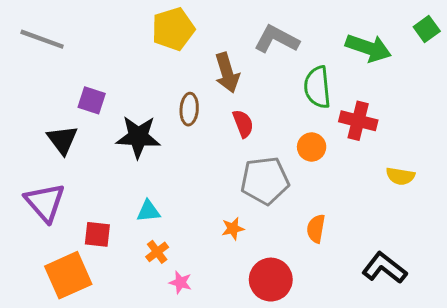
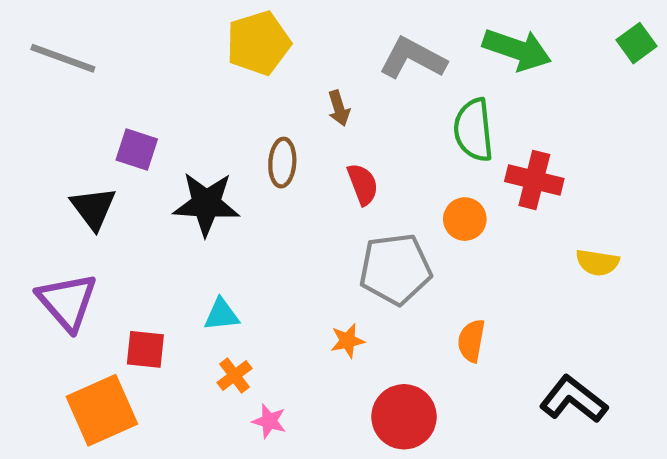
green arrow: (368, 48) -> (517, 50), moved
brown arrow: (227, 73) -> (339, 108), size x0.6

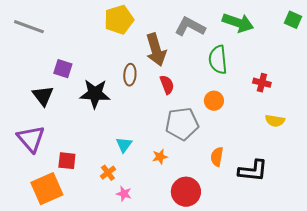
green square: (636, 43) -> (293, 20), turned -30
brown arrow: (339, 108) -> (156, 50), size x2.0
red cross: (534, 180) -> (262, 83), moved, size x0.7
cyan triangle: (221, 315) -> (124, 145), moved, turned -48
black L-shape: (573, 399) -> (253, 171), moved, turned 148

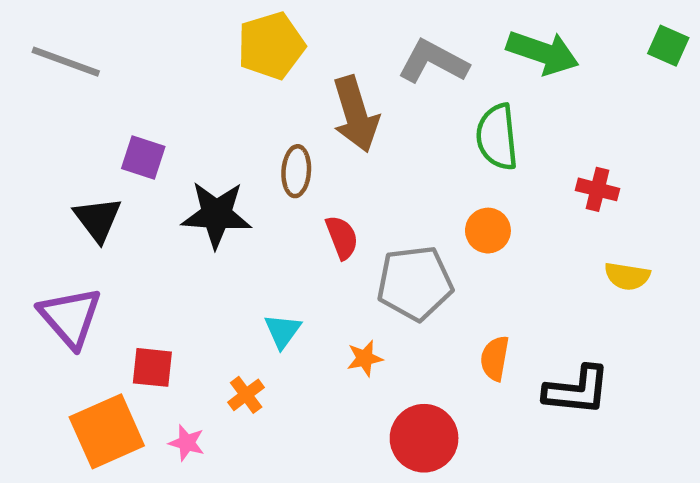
red semicircle: (167, 85) -> (342, 237), moved
pink star: (124, 194) -> (187, 443), moved

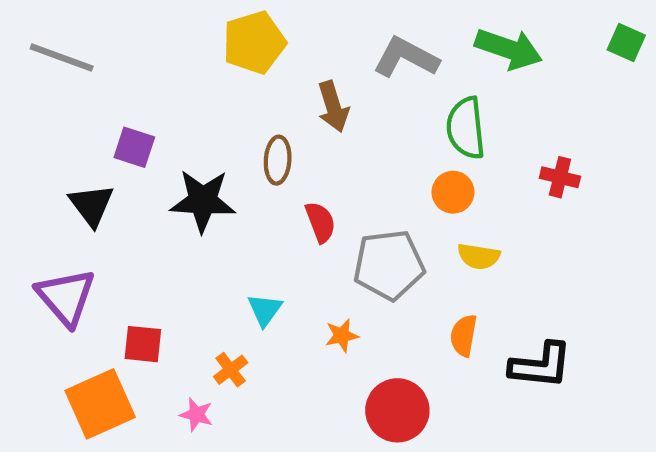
brown arrow: (356, 114) -> (333, 107), size x0.7
orange circle: (488, 231) -> (453, 192), moved
yellow semicircle: (627, 276) -> (479, 256), moved
pink star: (187, 443) -> (196, 415), moved

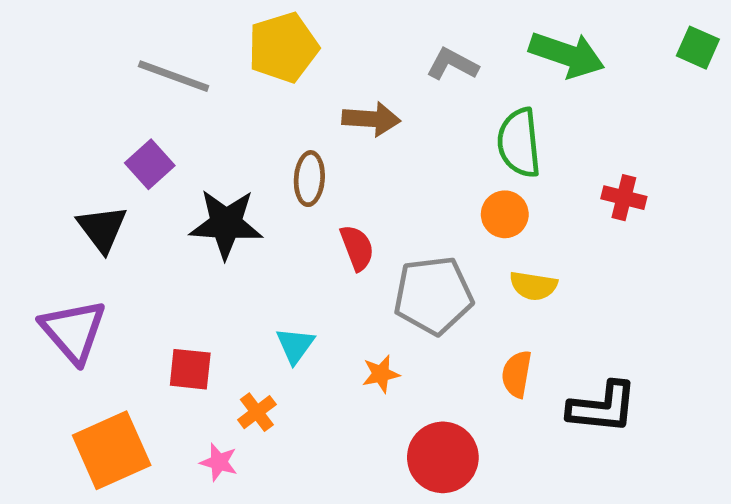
gray line: (62, 57) -> (174, 76), moved
gray L-shape: (406, 57) -> (452, 64), size x0.7
brown arrow: (333, 107) -> (371, 119), turned -69
purple square: (134, 147) -> (150, 164), turned 30
red square: (143, 344) -> (190, 369), moved

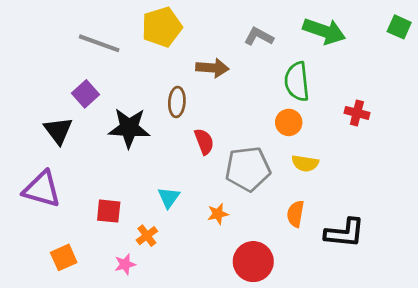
purple triangle: (73, 331) -> (42, 189), turned -33
orange square: (112, 450) -> (64, 257), size x0.6
pink star: (219, 462) -> (125, 264), turned -30

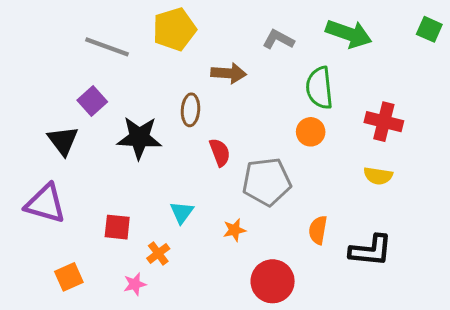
red cross: (357, 113) -> (384, 122), size x1.4
yellow semicircle: (305, 163) -> (378, 176), moved

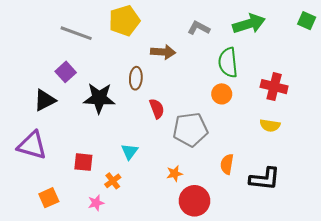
green arrow: (349, 34) -> (249, 24), turned -36
black triangle: (63, 141) -> (45, 100), turned 40
orange star: (234, 230) -> (175, 174), moved

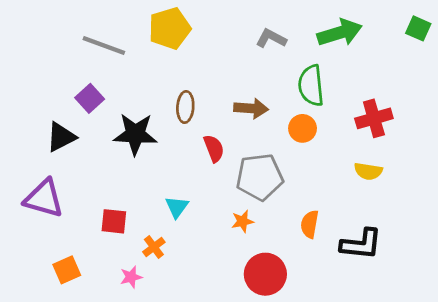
brown arrow: (163, 52) -> (251, 108), moved
red cross: (274, 87) -> (374, 118), turned -30
orange star: (175, 174) -> (242, 221), moved

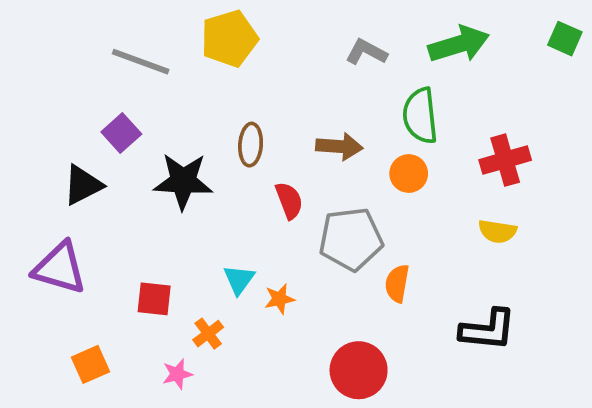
orange star: (242, 221) -> (279, 299), moved
orange semicircle: (310, 224) -> (397, 283), moved

